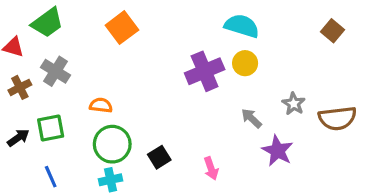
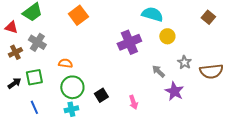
yellow circle: (245, 63) -> (167, 36), moved

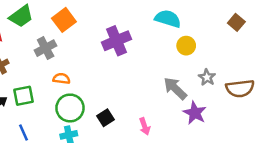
orange square: (78, 15) -> (64, 20), moved
gray cross: (37, 42) -> (46, 48), moved, turned 30
purple cross: (129, 42) -> (116, 41), moved
gray arrow: (158, 71) -> (175, 88), size x1.5

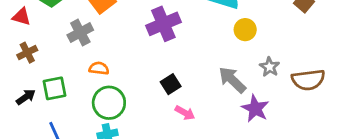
black square: (105, 118) -> (171, 84), moved
pink arrow: (145, 126) -> (185, 113), moved, turned -42

